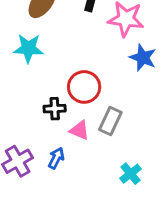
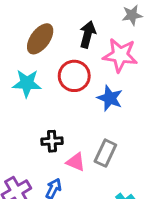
blue star: (143, 58) -> (110, 98), moved
red circle: (84, 87) -> (74, 76), moved

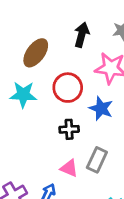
black arrow: (88, 34) -> (82, 35), moved
black cross: (52, 141) -> (69, 129), moved

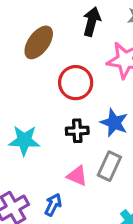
cyan star: (23, 95) -> (24, 140), moved
blue star: (101, 108) -> (114, 123), moved

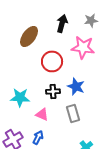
gray rectangle: (109, 166) -> (73, 113), turned -42
pink triangle: (77, 176) -> (42, 114), moved

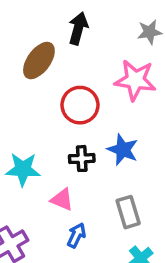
black arrow: (62, 23) -> (78, 28), moved
gray rectangle: (73, 113) -> (128, 212), moved
blue arrow: (38, 137) -> (76, 235), moved

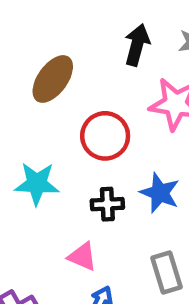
black arrow: (78, 28) -> (137, 45), moved
cyan star: (23, 169) -> (37, 184), moved

